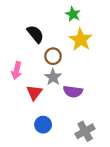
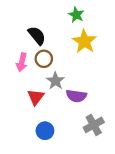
brown circle: (53, 56) -> (44, 59), moved
pink arrow: (17, 71) -> (22, 62), moved
gray cross: (85, 131) -> (94, 125), moved

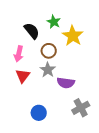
green star: (76, 15) -> (54, 22), moved
brown circle: (44, 59) -> (49, 51), moved
red triangle: (36, 97) -> (23, 76), moved

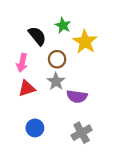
red triangle: (23, 76) -> (27, 88), turned 35
gray cross: (81, 108) -> (82, 133), moved
blue circle: (39, 113) -> (35, 128), moved

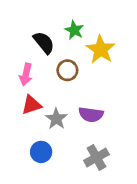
gray star: (56, 81) -> (56, 119), moved

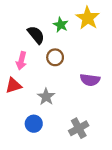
yellow star: (101, 49) -> (88, 18), moved
red triangle: (31, 105) -> (13, 85), moved
purple semicircle: (91, 115) -> (90, 80), moved

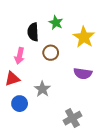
yellow star: (88, 18) -> (84, 37), moved
black semicircle: (36, 35) -> (33, 32), turned -144
blue circle: (34, 124) -> (20, 104), moved

